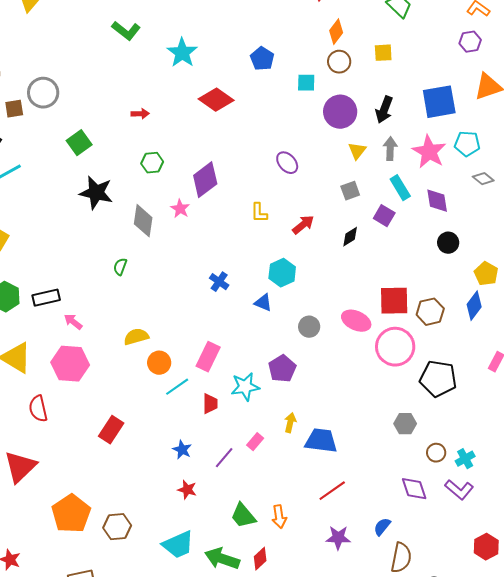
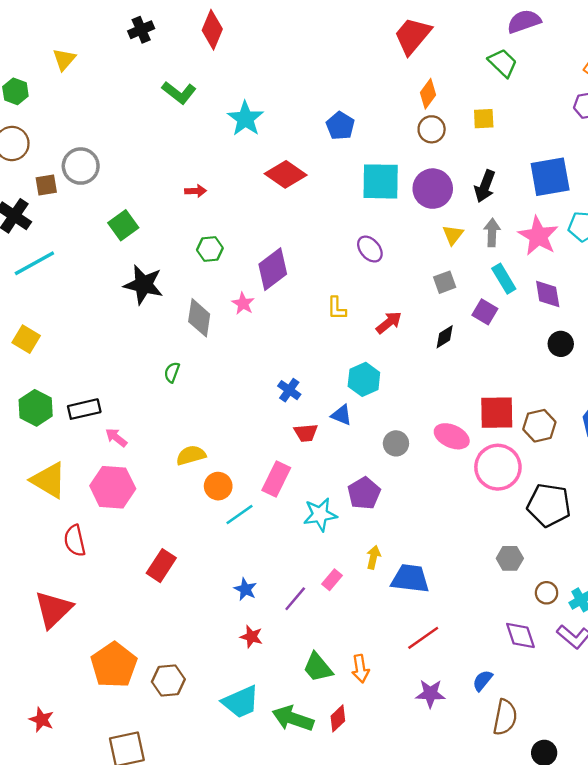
cyan square: (306, 83) -> (381, 181), moved, size x1.8
red trapezoid: (210, 404) -> (306, 433), moved, turned 85

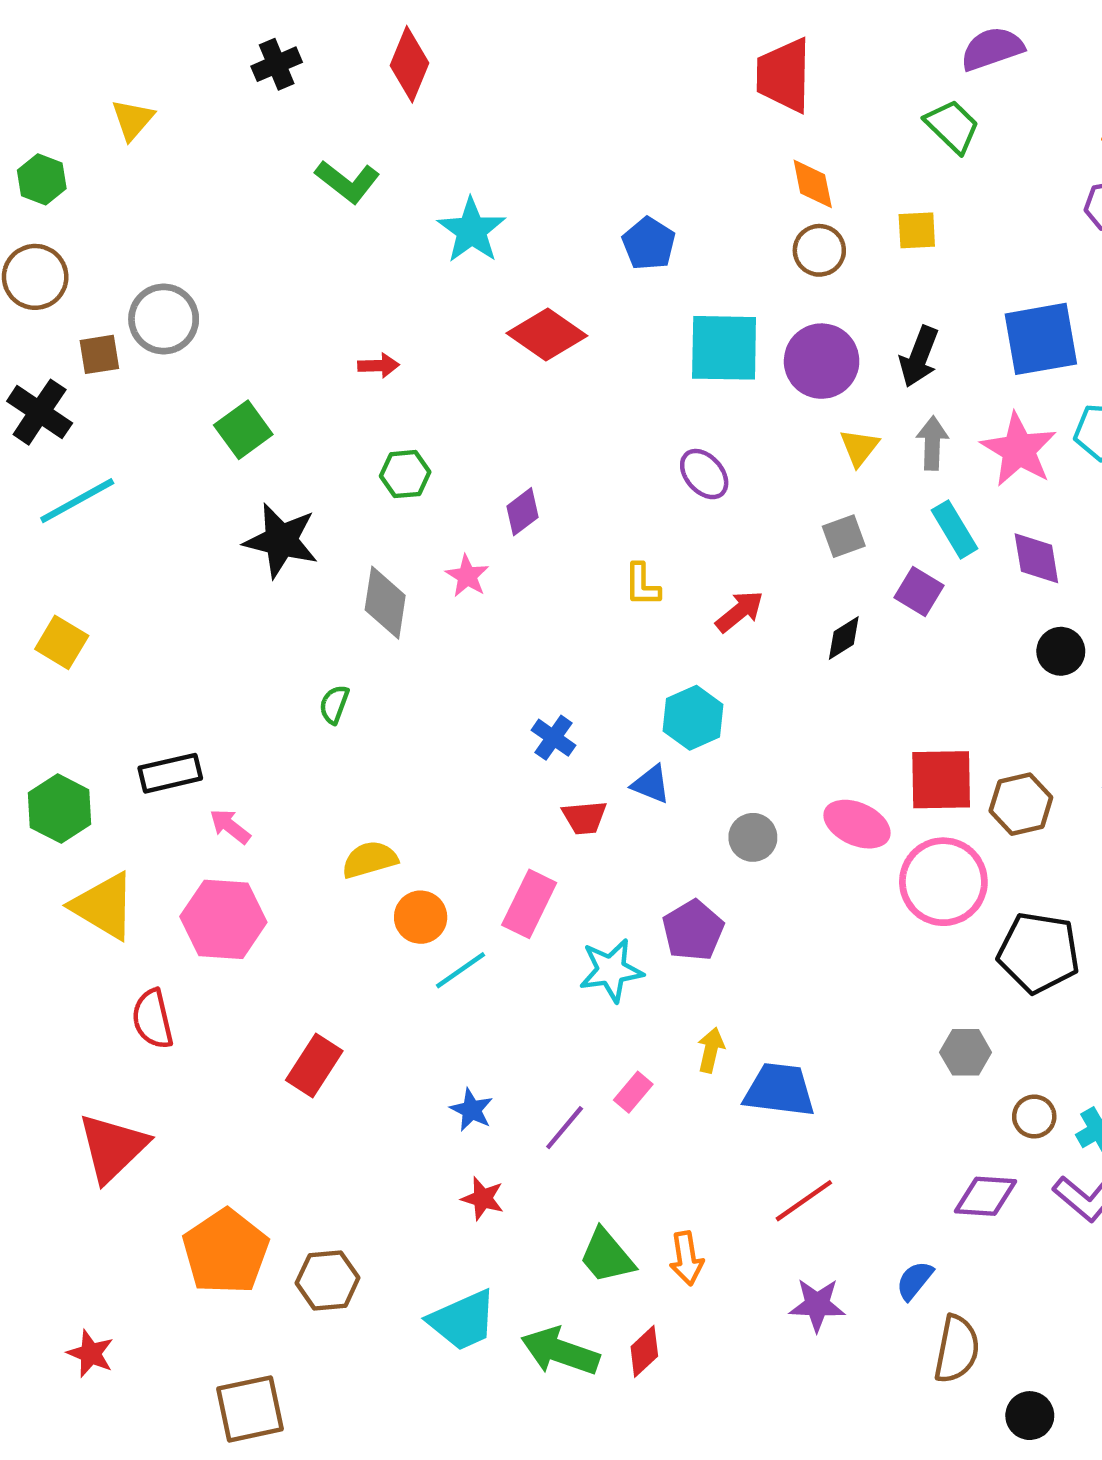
red trapezoid: (413, 36) -> (784, 75), turned -39
orange diamond: (428, 94) -> (813, 184), turned -48
purple diamond: (273, 269) -> (522, 512), size x0.6
green hexagon: (36, 408) -> (59, 809), moved
purple diamond: (520, 635) -> (985, 1196), turned -68

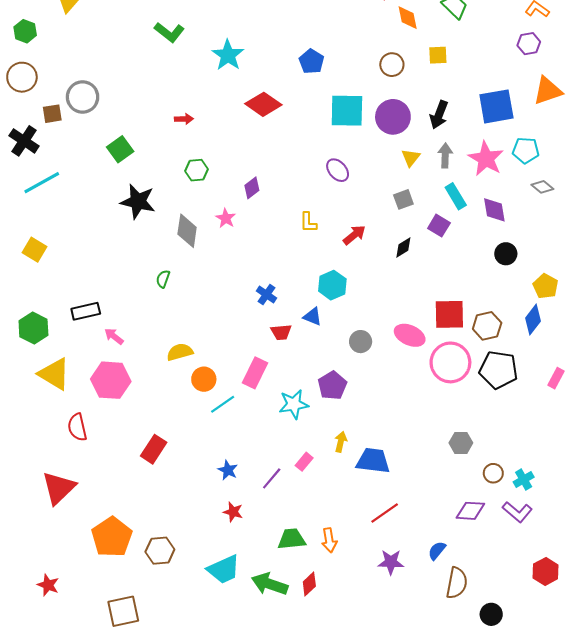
orange diamond: (813, 184) -> (408, 18), moved
black pentagon: (1039, 953) -> (499, 370), moved
green trapezoid: (607, 1256) -> (292, 539), turned 124

